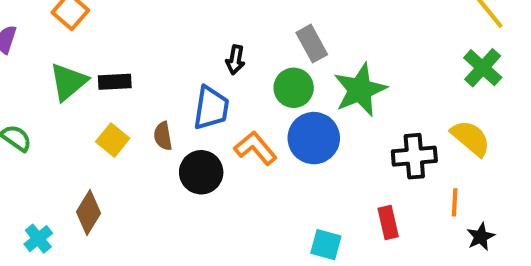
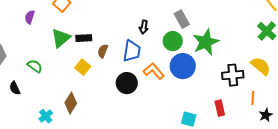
brown semicircle: (163, 136) -> (103, 51), moved, turned 32

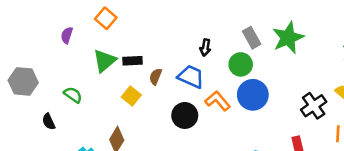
green star: (206, 42) -> (288, 38), moved
blue trapezoid: (132, 51) -> (191, 77), turned -75
black cross: (233, 75) -> (314, 106), turned -30

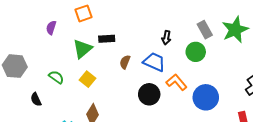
orange square: (106, 18) -> (83, 13), turned 30
black rectangle: (132, 61) -> (107, 39), moved
blue circle: (253, 95) -> (206, 97), moved
yellow square: (131, 96) -> (88, 79), moved

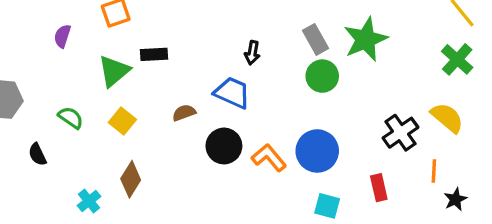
green circle: (196, 52) -> (322, 76), moved
brown semicircle: (125, 62) -> (184, 113), moved, turned 48
orange L-shape: (176, 82) -> (269, 158), moved

